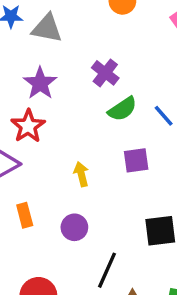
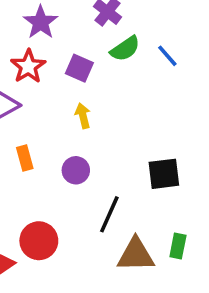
purple square: (136, 160) -> (79, 68), moved, turned 32

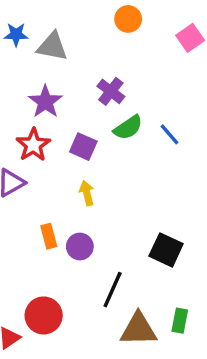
orange rectangle: (25, 158) -> (49, 236), moved
black square: (164, 174) -> (166, 250), turned 32

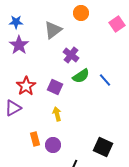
gray triangle: (52, 47) -> (53, 30), moved, turned -48
purple star: (45, 102) -> (19, 45), moved

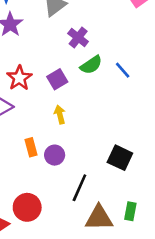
purple square: (55, 87) -> (57, 79), turned 35

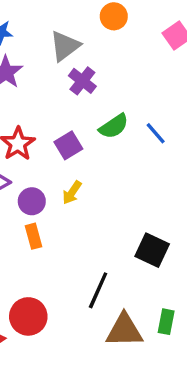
purple cross: (78, 37) -> (82, 81), moved
yellow arrow: (60, 115) -> (72, 193), turned -132
purple circle: (55, 155) -> (32, 201), moved

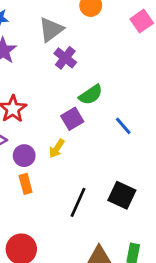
blue line: (156, 133) -> (123, 126), moved
purple square: (68, 145) -> (72, 119), moved
black line: (98, 290) -> (78, 202), moved

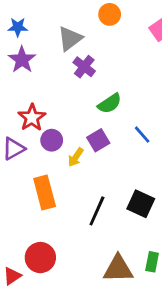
purple square: (72, 119) -> (98, 140), moved
purple circle: (24, 156) -> (52, 140), moved
orange rectangle: (26, 184) -> (45, 193), size x1.6

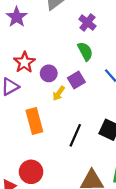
purple cross: (84, 67) -> (87, 23), moved
green semicircle: (110, 103) -> (85, 51), turned -84
purple circle: (52, 140) -> (49, 73), moved

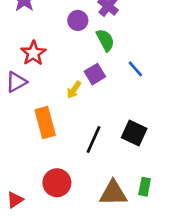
purple circle: (49, 73) -> (78, 20), moved
red circle: (31, 172) -> (57, 183), moved

